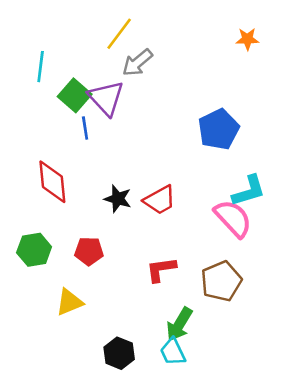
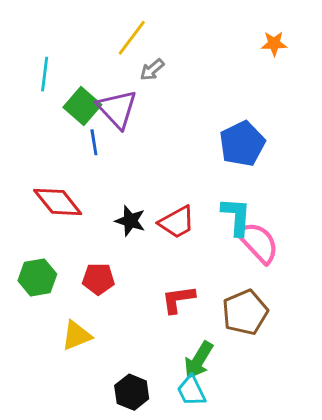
gray arrow: (137, 63) -> (152, 70), size x0.7
red diamond: (52, 182) -> (58, 202), turned -33
cyan L-shape: (249, 191) -> (236, 216), moved, turned -69

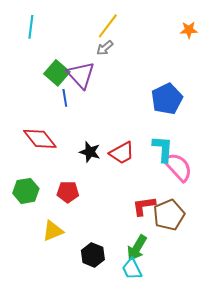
yellow line: (132, 38) -> (108, 26), moved
cyan line: (45, 74) -> (31, 27), moved
red L-shape: (178, 299) -> (144, 206), moved
black hexagon: (132, 392) -> (93, 255), moved

